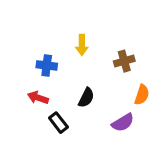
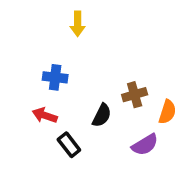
yellow arrow: (82, 45) -> (78, 24), moved
brown cross: (124, 61) -> (135, 95), moved

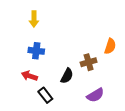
yellow arrow: (78, 24) -> (34, 19), moved
orange semicircle: (167, 112) -> (110, 46), moved

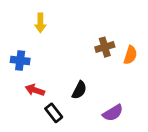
blue cross: (36, 51) -> (20, 60), moved
brown cross: (89, 62) -> (105, 47), moved

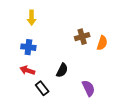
blue cross: (20, 60) -> (28, 47), moved
purple semicircle: (113, 113) -> (88, 88), turned -84

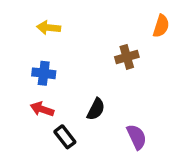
yellow arrow: (32, 18) -> (49, 28), turned 96
orange semicircle: (102, 43) -> (161, 26), moved

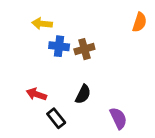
brown cross: (127, 57) -> (84, 49), moved
blue cross: (44, 73) -> (59, 46), moved

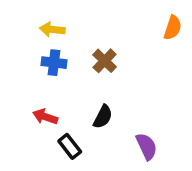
blue cross: (59, 46) -> (54, 63), moved
brown cross: (84, 49) -> (105, 61), turned -30

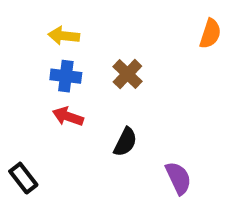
red arrow: (45, 117) -> (68, 116), moved
black rectangle: (70, 146) -> (23, 178), moved

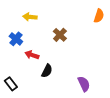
blue cross: (66, 76) -> (16, 39), moved, turned 32
black semicircle: (125, 142) -> (47, 71), moved

